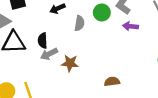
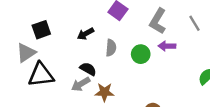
green circle: (102, 13) -> (141, 54), moved
black semicircle: (43, 41) -> (88, 69), moved, turned 128

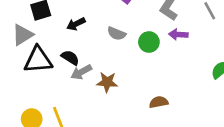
black arrow: (86, 34) -> (76, 24), moved
gray semicircle: (111, 48) -> (116, 34), turned 105
black semicircle: (88, 69) -> (70, 58), moved

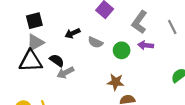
black arrow: (76, 24) -> (73, 33), moved
gray triangle: (23, 35) -> (35, 43), moved
brown star: (107, 82) -> (116, 82), moved

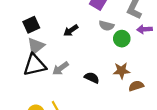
gray semicircle: (95, 42) -> (106, 26), moved
black semicircle: (57, 60) -> (92, 78), moved
gray arrow: (65, 73) -> (60, 68), moved

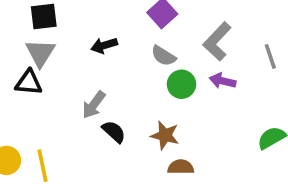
gray triangle: (36, 46) -> (40, 53), turned -36
black triangle: (35, 65) -> (29, 83), size x0.7
gray arrow: (60, 68) -> (94, 105), moved, turned -35

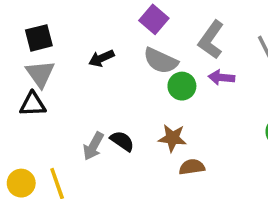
gray semicircle: (163, 56) -> (161, 61), size x1.4
gray arrow: (94, 105) -> (93, 146), moved

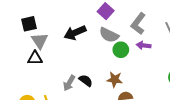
black square: (39, 38) -> (29, 24), moved
black arrow: (101, 58) -> (75, 33), size x1.5

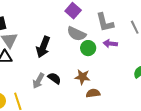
gray L-shape: (138, 24) -> (105, 22), turned -50
black arrow: (75, 33) -> (43, 47), moved, turned -45

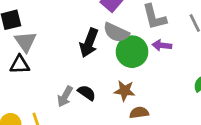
black arrow: (43, 47) -> (89, 43), moved
green circle: (88, 48) -> (132, 52), size x1.5

